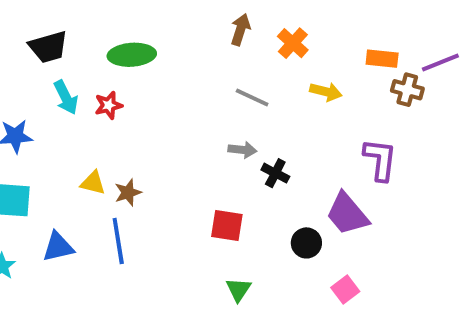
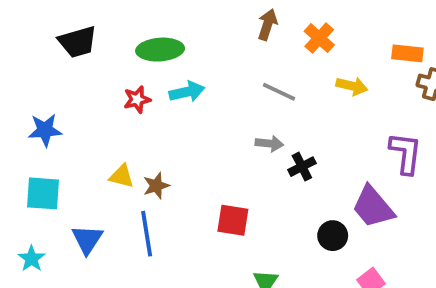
cyan arrow: (66, 97) -> (187, 92), moved, turned -76
black cross: (275, 173) -> (302, 167), turned 36
red square: (227, 226) -> (233, 220), moved
blue triangle: (58, 247) -> (87, 239), turned -44

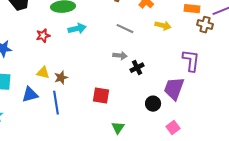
red star: (137, 99) -> (43, 36), moved
purple trapezoid: (373, 207) -> (174, 89), turned 60
blue triangle: (87, 239) -> (30, 95), moved, turned 42

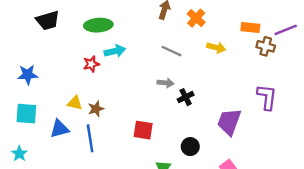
red star: (43, 36) -> (91, 64), moved
purple L-shape: (191, 61) -> (267, 97), moved
black circle: (153, 104) -> (190, 147), moved

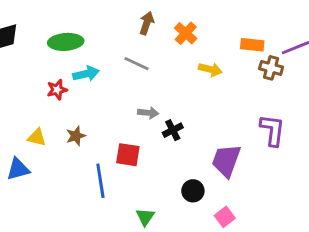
gray line: (171, 51) -> (137, 64), moved
brown star: (96, 109) -> (76, 136), moved
red square: (143, 130) -> (128, 155), moved
blue line: (90, 138) -> (100, 181), moved
black circle: (190, 147) -> (193, 191), moved

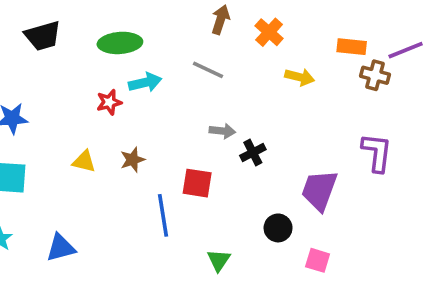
blue triangle: (18, 169) -> (61, 248), moved
pink square: (225, 217) -> (318, 260), turned -36

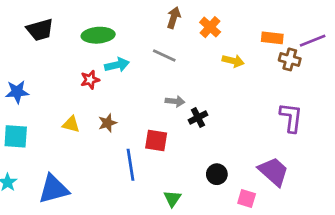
purple trapezoid: (319, 190) -> (274, 172), moved, turned 112
blue triangle: (61, 248) -> (54, 189), size x1.4

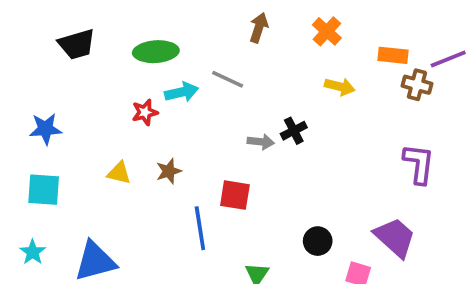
orange cross: (210, 27) -> (327, 31), moved
gray line: (164, 55) -> (228, 79), moved
black cross: (198, 118) -> (294, 131), moved

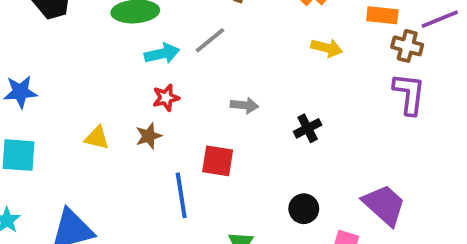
gray line: (228, 79) -> (210, 40), turned -64
red star: (145, 112) -> (166, 98), moved
black cross: (294, 131) -> (308, 128), moved
purple L-shape: (419, 164) -> (409, 94), moved

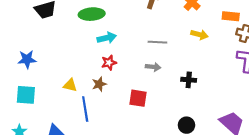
gray line: (210, 40) -> (157, 42), moved, turned 42
black cross: (308, 128) -> (189, 80), turned 32
blue line: (181, 195) -> (85, 109), moved

